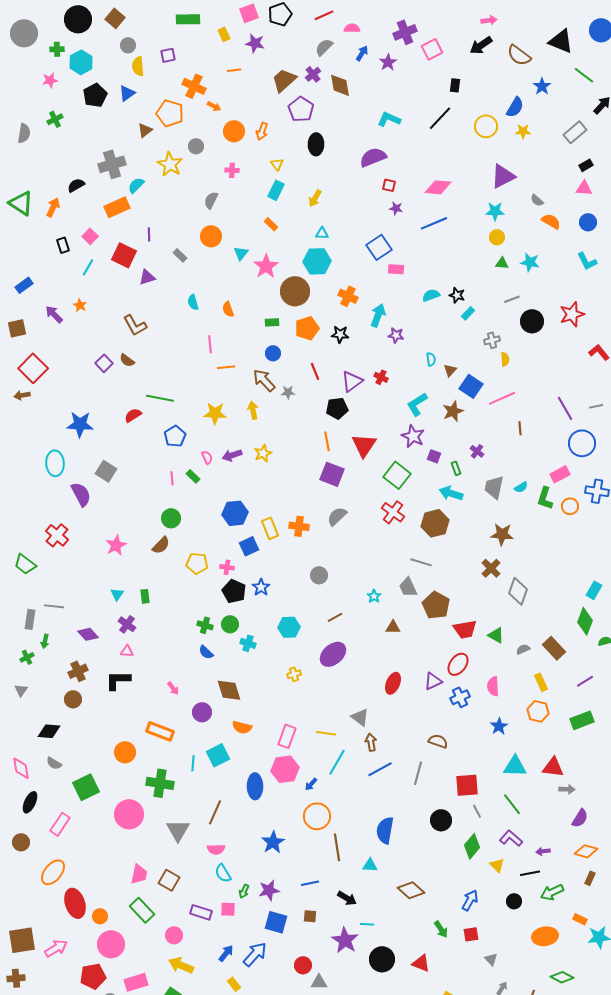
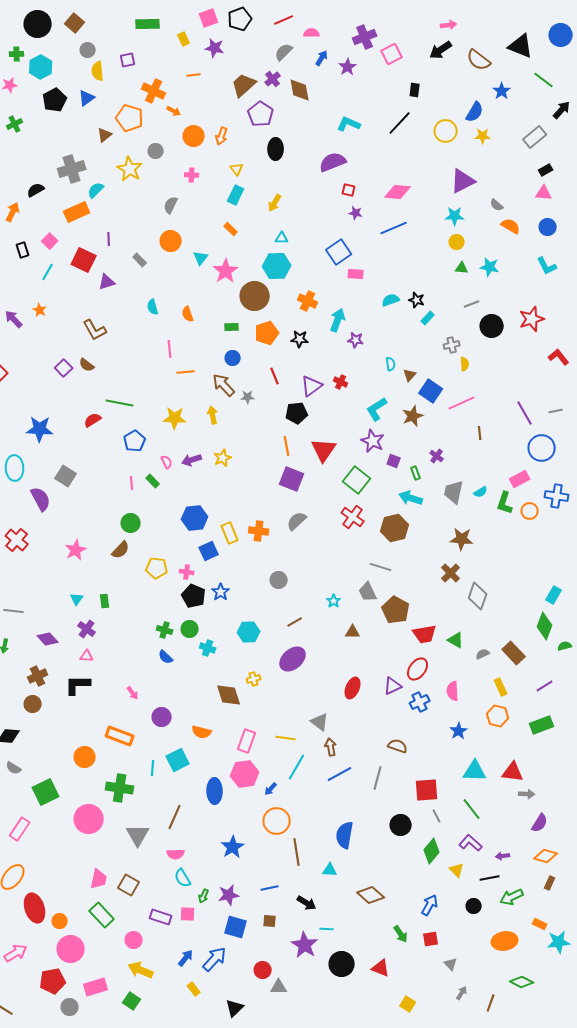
brown diamond: (229, 690) -> (229, 695), moved

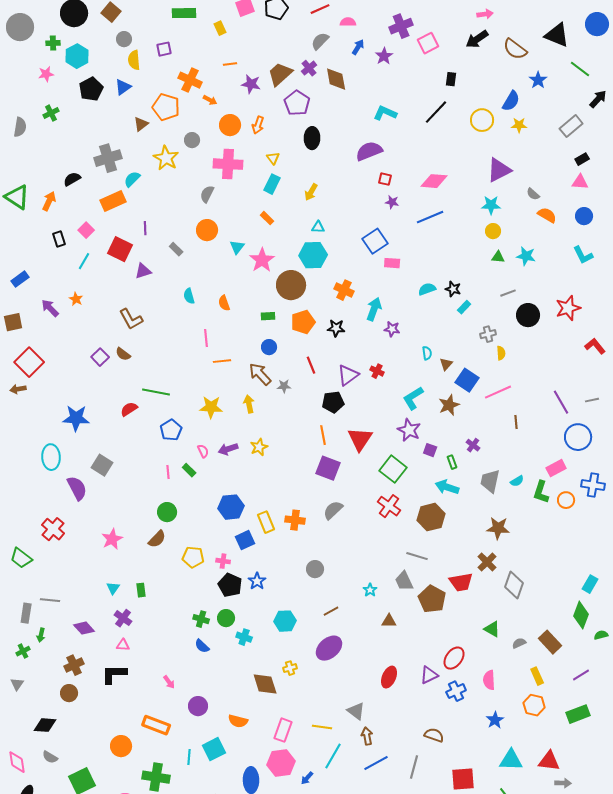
purple star: (215, 48) -> (251, 84), moved
pink cross: (192, 175) -> (228, 164), size x2.0
red trapezoid: (425, 634) -> (461, 582), moved

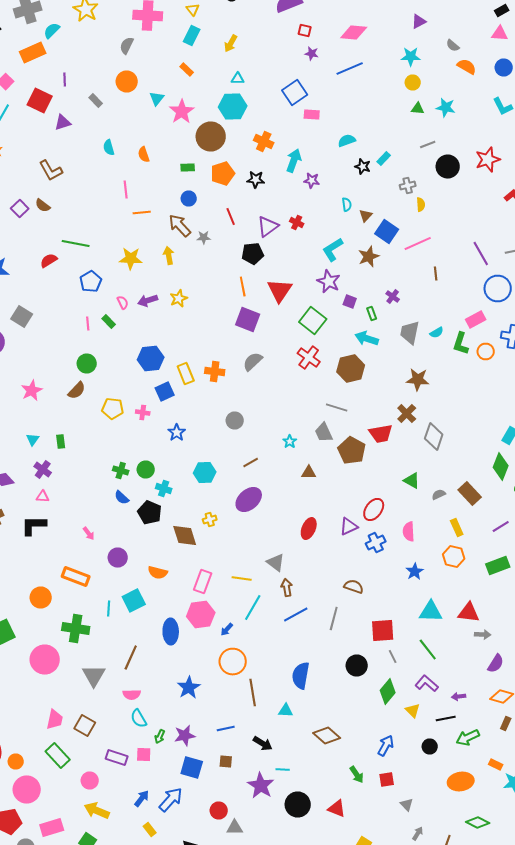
purple triangle: (499, 170) -> (419, 22), size x0.6
black star: (453, 289) -> (363, 166), moved
black pentagon: (230, 585) -> (150, 512), moved

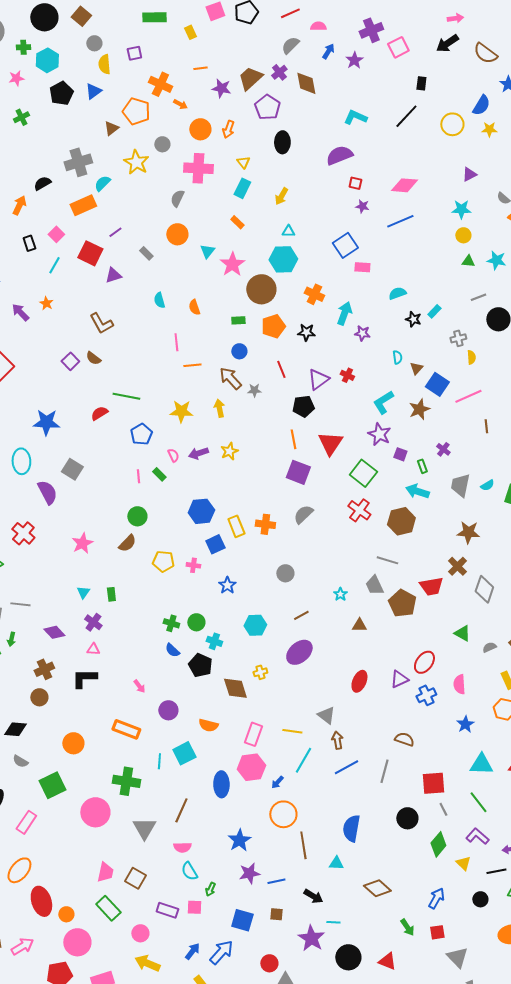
purple line: (65, 80) -> (115, 232), turned 56
orange circle: (41, 598) -> (73, 743), moved
purple star: (185, 736) -> (249, 873), moved
gray triangle: (407, 804) -> (457, 957), size x1.6

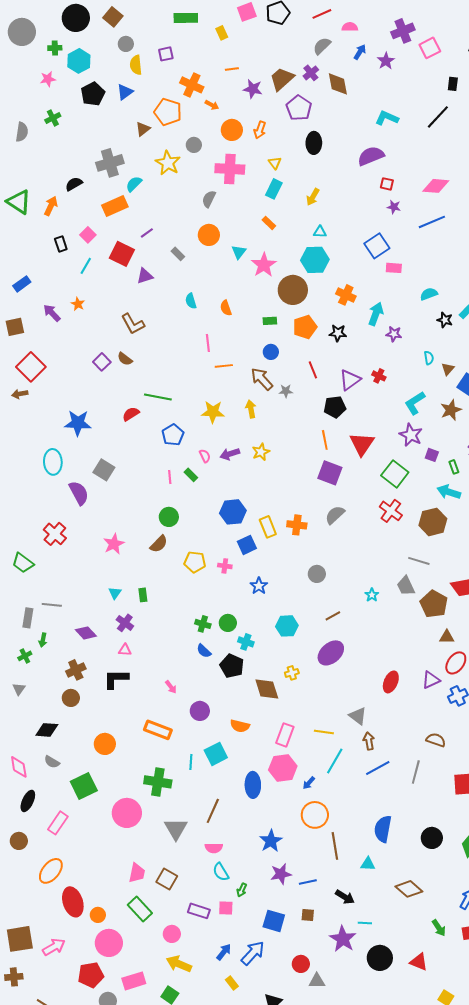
brown triangle: (359, 625) -> (447, 637), moved
black circle: (407, 818) -> (432, 838), moved

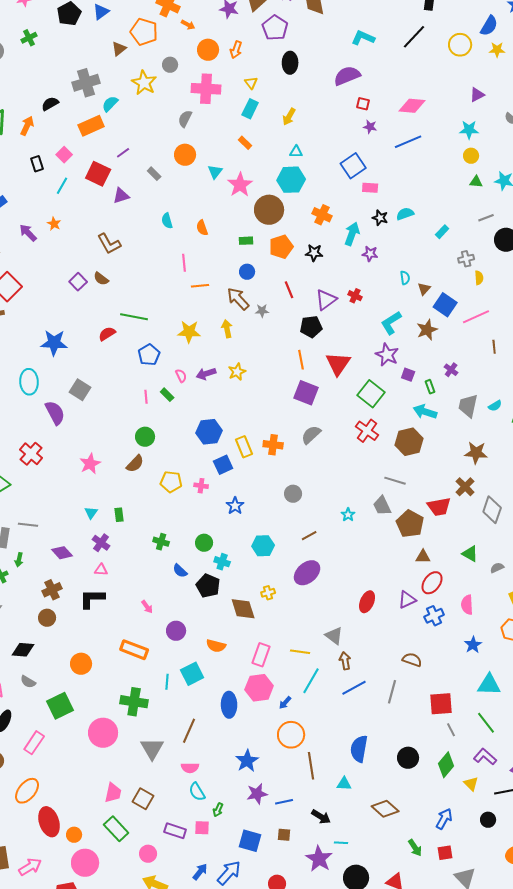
black star: (445, 320) -> (380, 218), moved
green cross: (203, 624) -> (161, 542), moved

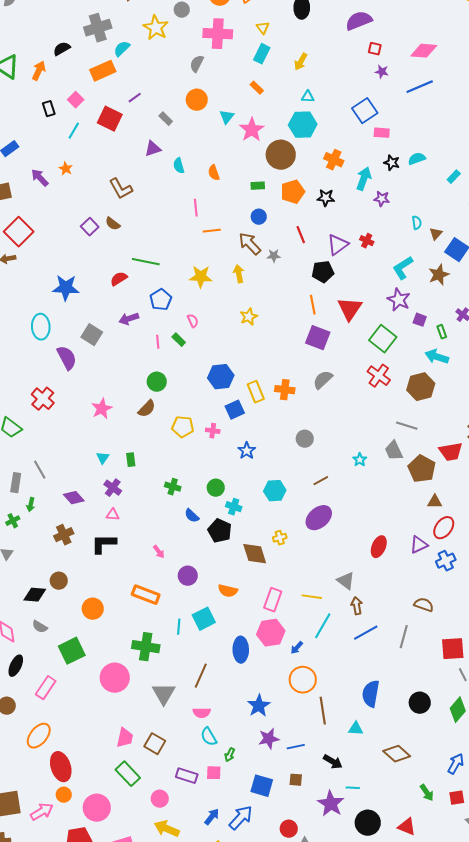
purple triangle: (121, 196) -> (153, 149), moved
purple arrow: (206, 374) -> (129, 319), moved
gray line: (28, 525) -> (40, 470), turned 54
brown circle: (47, 618) -> (59, 581), moved
orange circle: (74, 835) -> (64, 795), moved

